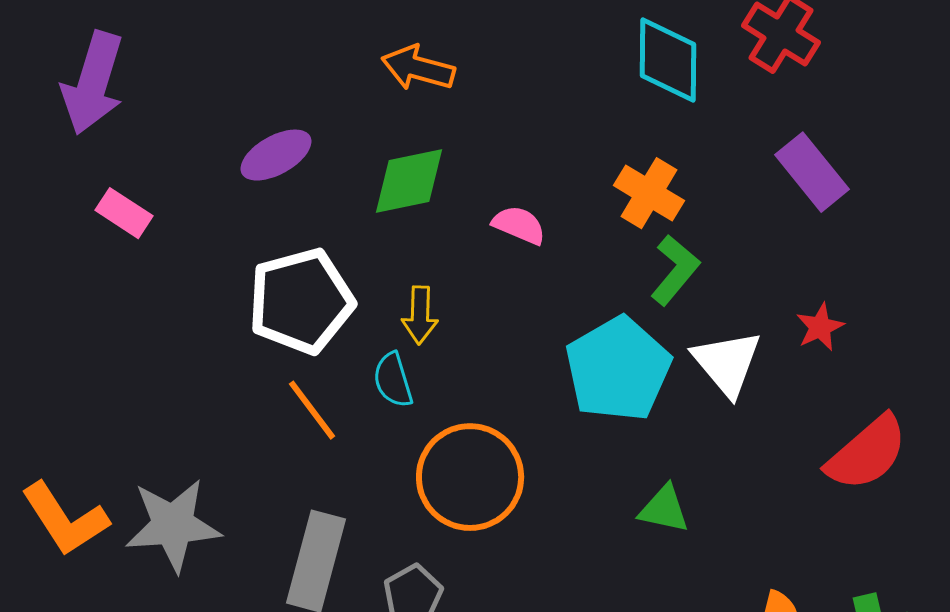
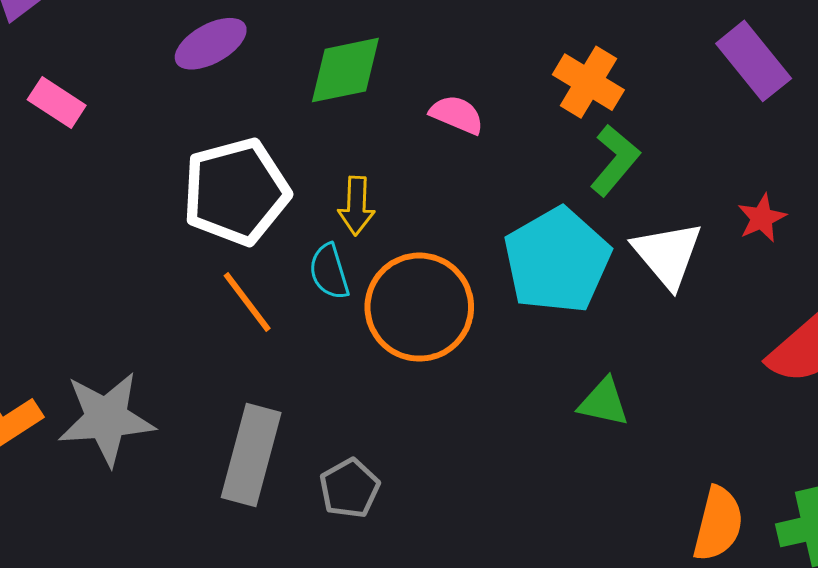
orange circle: (470, 477) -> (419, 307), moved

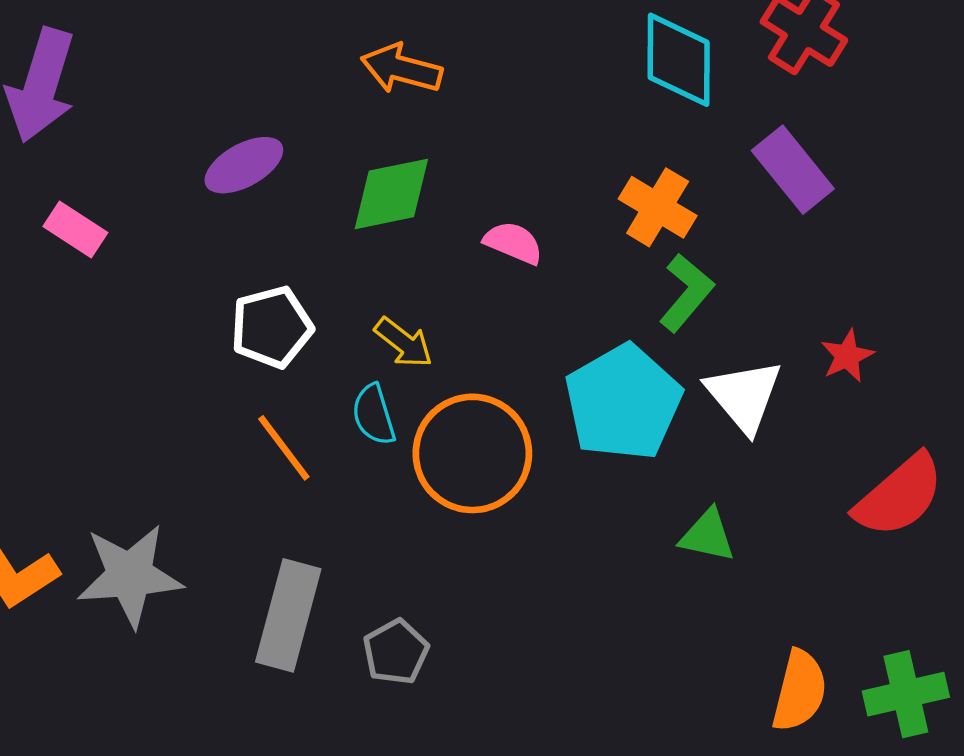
purple rectangle: (754, 61) -> (793, 170), moved
white pentagon: (236, 192) -> (272, 327), size x0.7
yellow arrow: (357, 206) -> (404, 343), turned -54
green triangle: (604, 402) -> (707, 536), moved

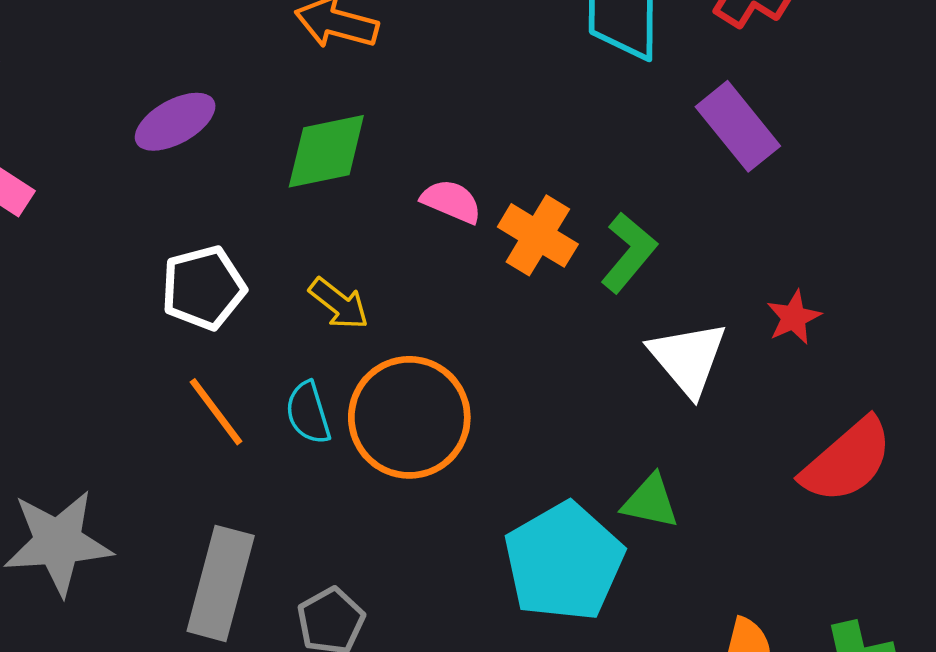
orange cross: (658, 207) -> (538, 235), moved
cyan pentagon: (623, 402) -> (564, 562), moved
cyan semicircle: (374, 415) -> (308, 413), moved

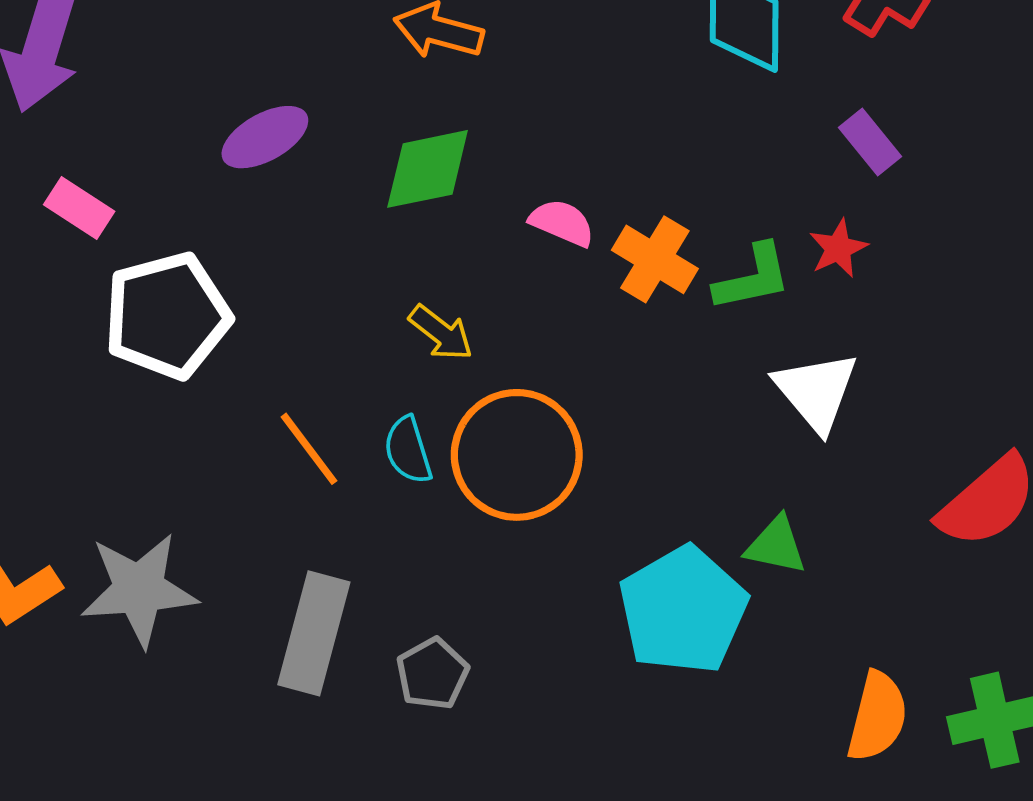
purple rectangle: (738, 126) -> (870, 142), size x0.7
green L-shape: (629, 253) -> (753, 278), turned 38
white pentagon: (203, 288) -> (167, 316), moved, size x1.4
red star: (794, 317) -> (838, 248), moved

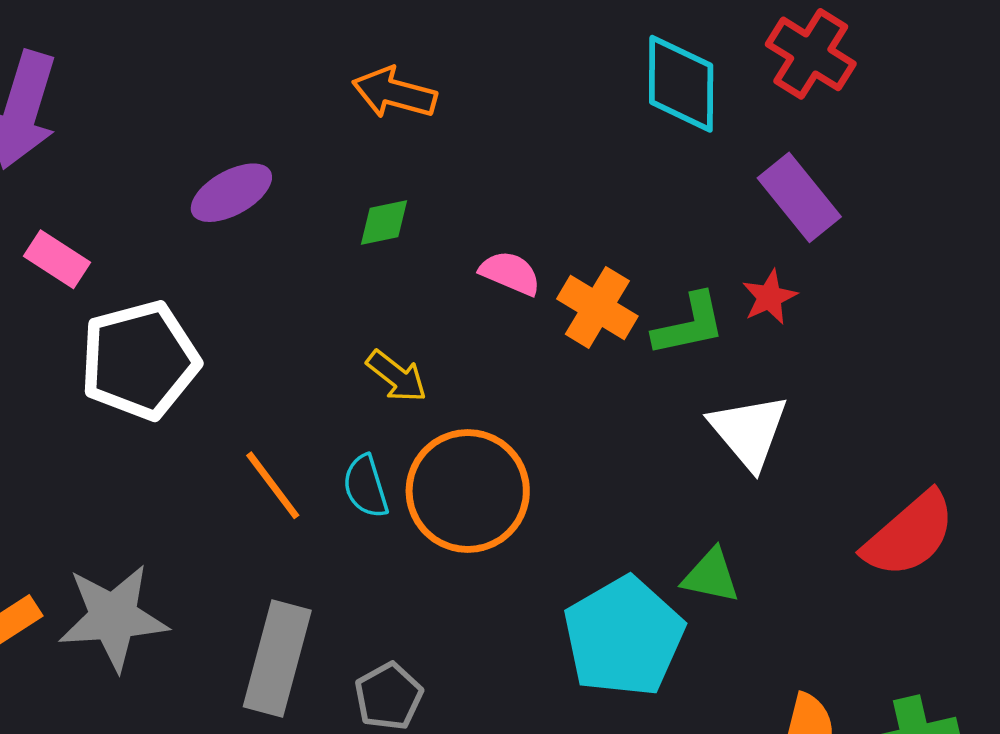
purple rectangle: (870, 142) -> (799, 197), size x1.4
green diamond: (428, 169) -> (384, 223), size x0.6

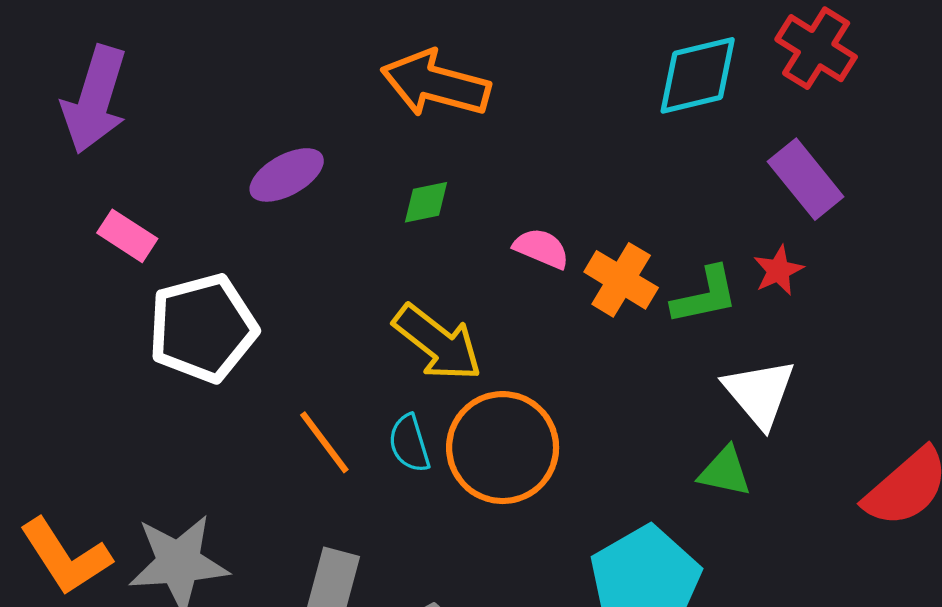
cyan diamond: (681, 84) -> (698, 75), turned 76
orange arrow: (394, 93) -> (436, 84), size x1.4
yellow arrow: (397, 376) -> (438, 343), size x1.6
green triangle: (711, 576) -> (725, 472), moved

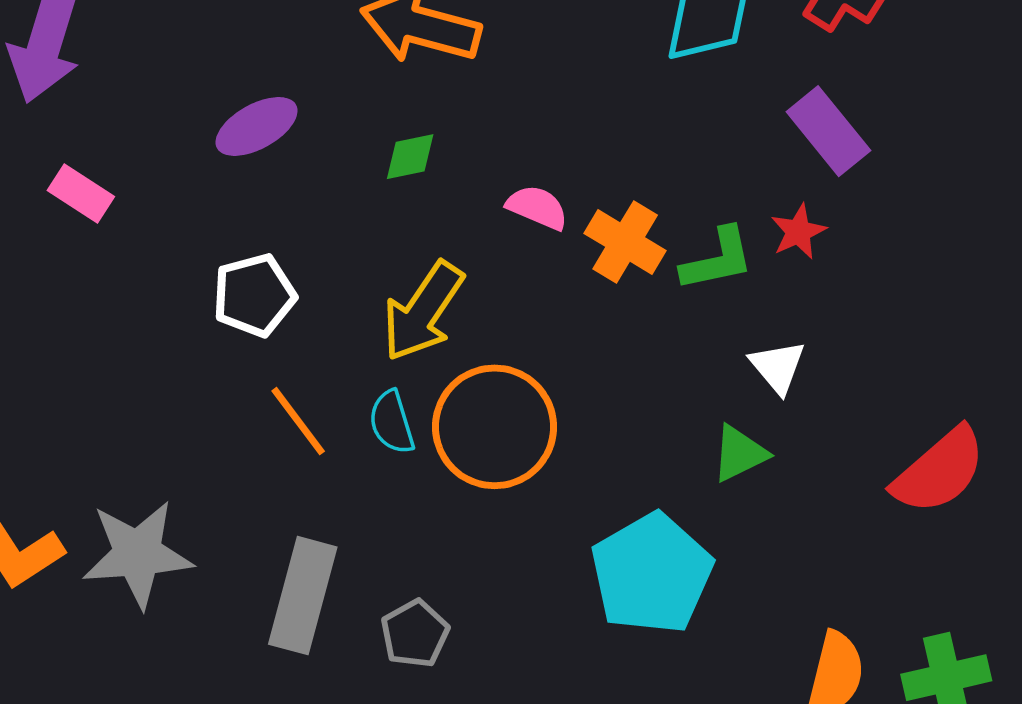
white pentagon: (203, 328) -> (254, 295), moved, size x0.7
yellow arrow: (438, 343) -> (423, 311), turned 86
white triangle: (759, 393) -> (778, 367), size x0.7
green triangle: (725, 472) -> (739, 453), turned -38

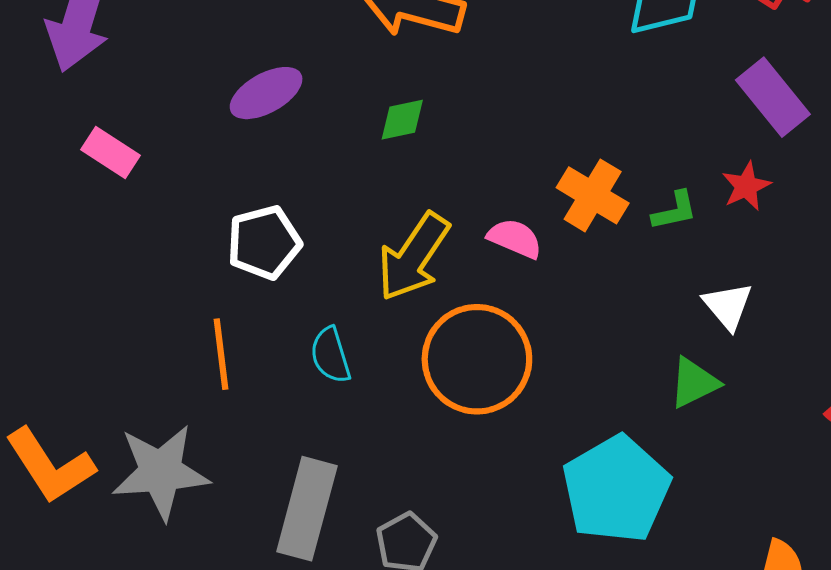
pink semicircle: (537, 207) -> (515, 238), moved
green L-shape: (718, 259) -> (675, 211), size x0.7
orange line: (298, 421) -> (221, 354), moved, turned 30
cyan semicircle: (392, 422) -> (331, 355), moved

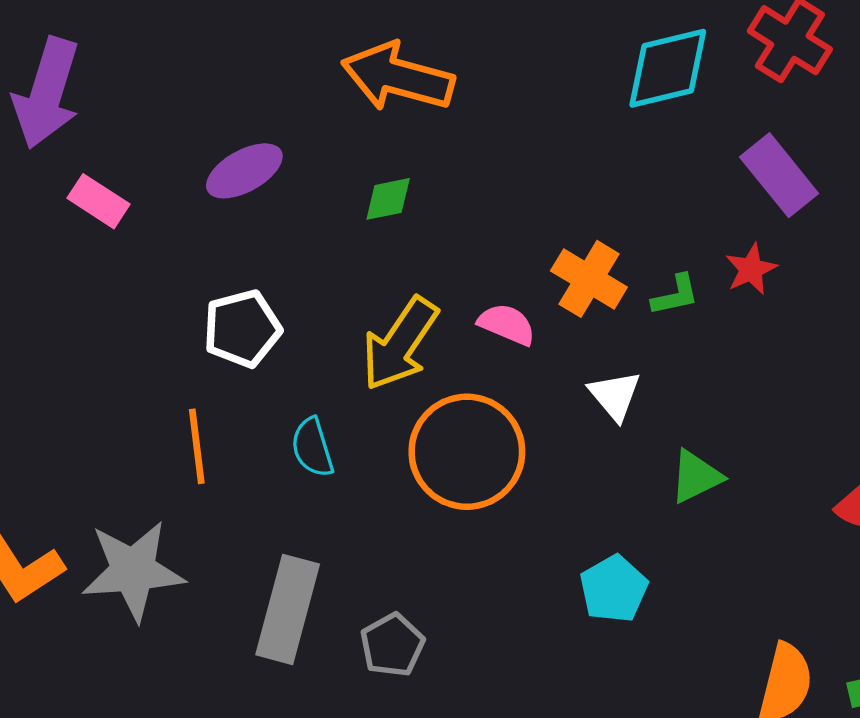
pink rectangle: (110, 152) -> (99, 201), moved
white triangle: (728, 306) -> (615, 396), moved
cyan pentagon: (616, 489) -> (614, 589), size x0.6

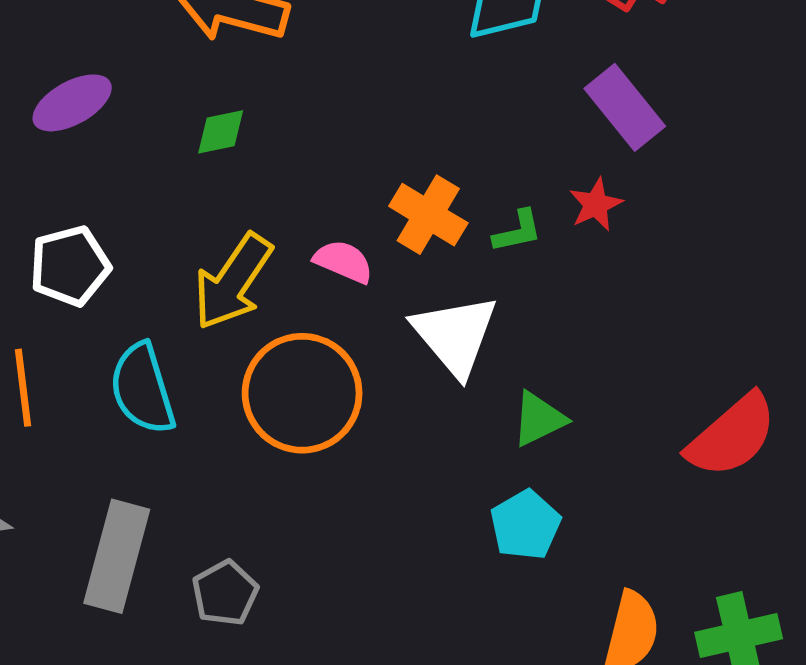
white triangle: (615, 396) -> (455, 335), size x1.6
cyan semicircle: (312, 447) -> (142, 389), size x1.5
cyan pentagon: (614, 589) -> (525, 525), moved

